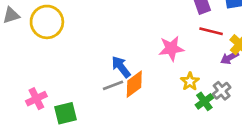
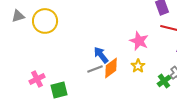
pink star: (171, 48) -> (139, 41), turned 30
yellow star: (190, 81) -> (138, 66), moved

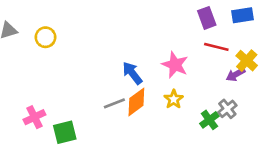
yellow circle: (45, 21) -> (45, 37), size x0.6
blue arrow: (101, 55) -> (132, 73), moved

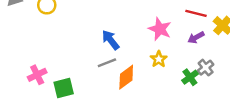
blue arrow: (132, 73) -> (111, 40), moved
purple arrow: (236, 74) -> (196, 37), moved
orange diamond: (136, 102) -> (126, 77), moved

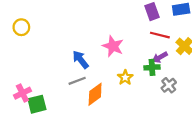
pink star: (160, 29) -> (113, 46), moved
pink cross: (37, 75) -> (22, 93), moved
green cross: (190, 77) -> (152, 67), moved, turned 32

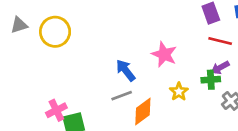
yellow circle: (21, 27) -> (55, 32), size x1.5

